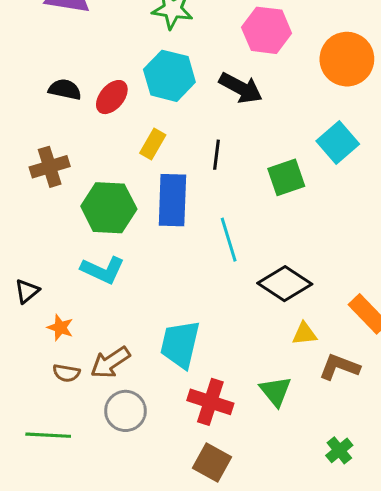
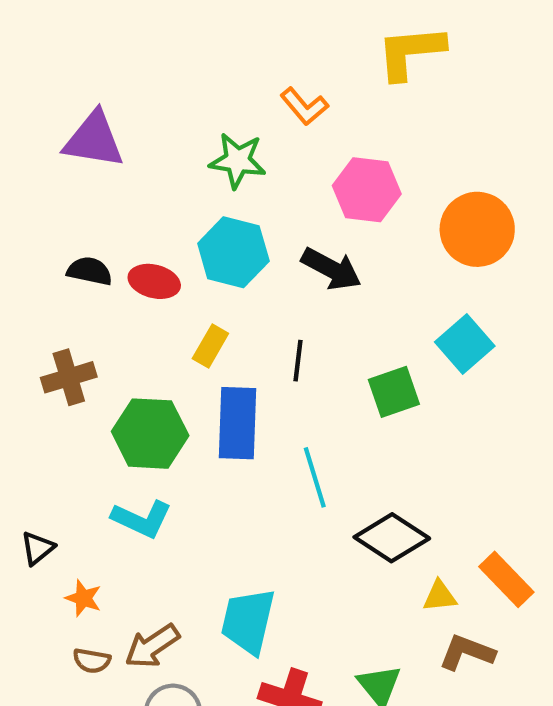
red ellipse: (112, 97) -> (154, 281), turned 64
yellow triangle: (304, 334) -> (440, 596), moved

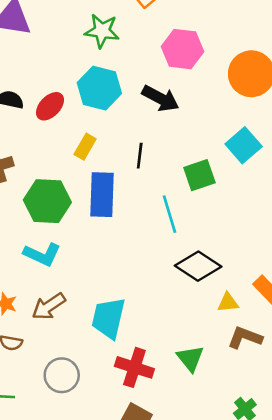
red ellipse: (154, 281) -> (50, 106), turned -60
cyan line: (315, 477) -> (170, 214), moved
brown arrow: (152, 646) -> (49, 306), moved

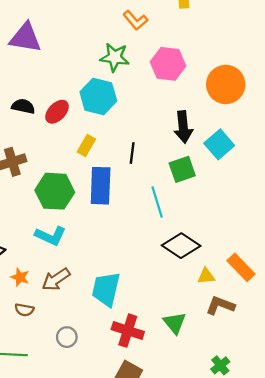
green star: (102, 31) -> (115, 57), moved
black arrow: (160, 98) -> (183, 127), moved, turned 56
gray circle: (62, 375) -> (67, 337), size x0.7

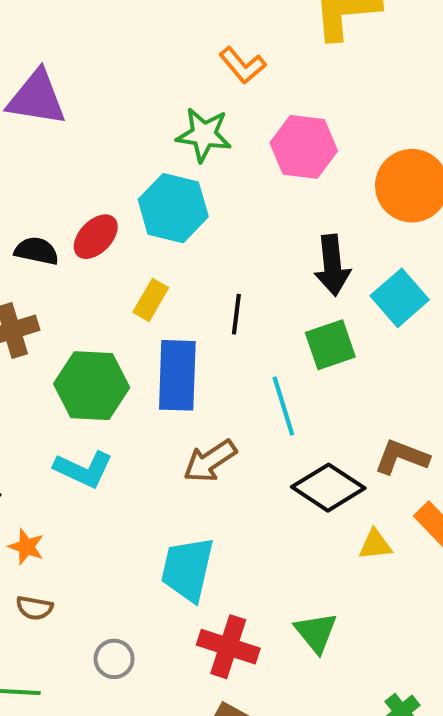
black semicircle: (23, 106) -> (37, 251), moved
brown arrow: (56, 279) -> (210, 461), moved
brown L-shape: (220, 305) -> (402, 457), moved

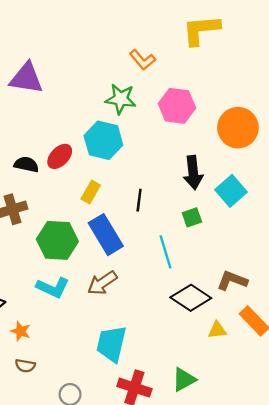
green square: (330, 345) -> (192, 217), size x0.7
blue rectangle: (177, 375) -> (106, 235), turned -33
brown arrow: (210, 461) -> (102, 283), moved
green triangle: (316, 632) -> (184, 379), turned 40

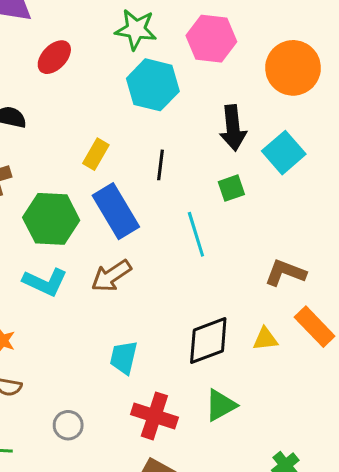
cyan hexagon: (103, 140) -> (153, 85), moved
red ellipse: (60, 156) -> (54, 57), moved
black diamond: (191, 298) -> (208, 341), moved, turned -54
cyan trapezoid: (111, 344) -> (124, 357), size x0.7

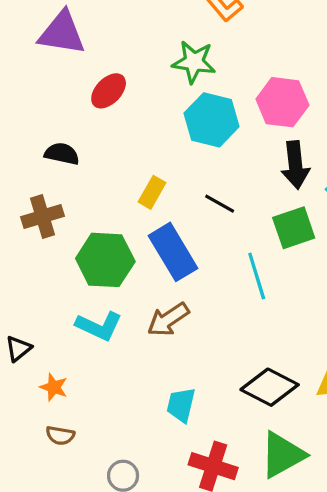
pink hexagon: (211, 39) -> (282, 102), moved
black line: (161, 165) -> (220, 204), turned -68
green square: (231, 188) -> (294, 228), size x1.5
black diamond: (208, 341) -> (270, 387), turned 48
green triangle: (221, 405) -> (282, 455), size x1.4

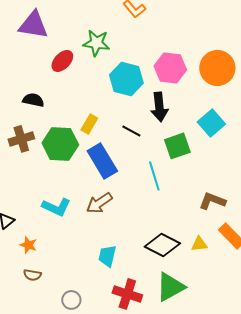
green star: (194, 62) -> (96, 43), moved
black arrow: (295, 165) -> (159, 107), moved
green hexagon: (105, 260) -> (60, 144), moved

